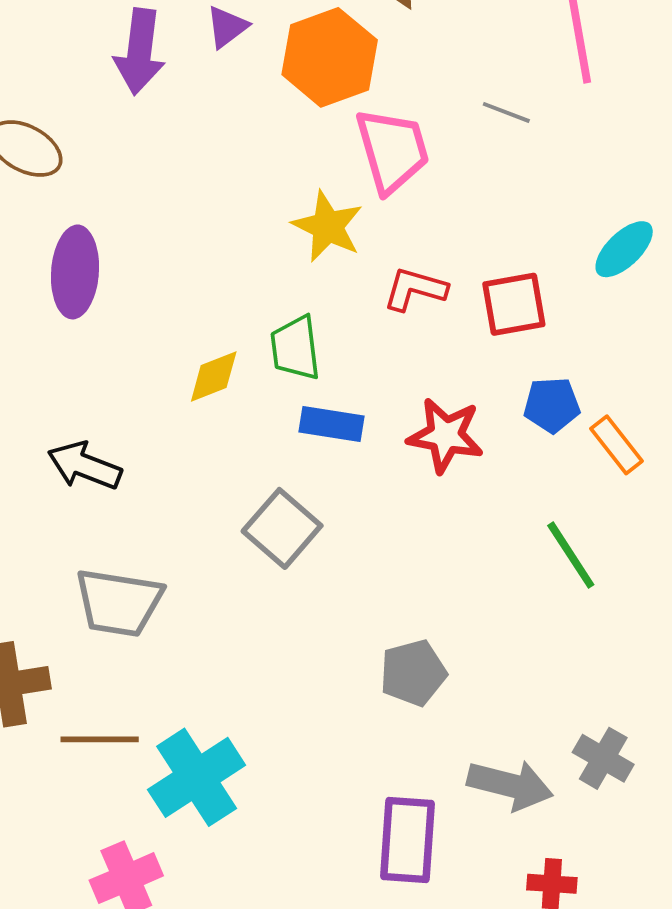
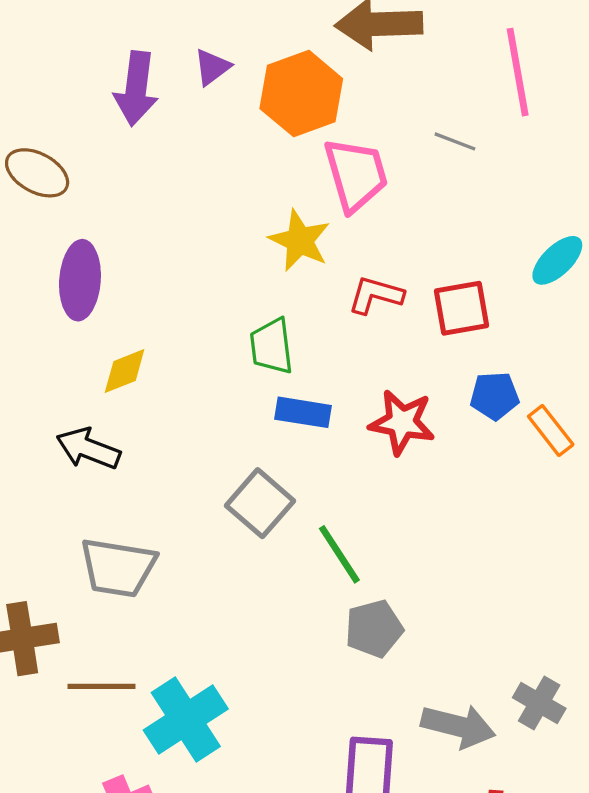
yellow diamond: (214, 376) -> (125, 371), moved
green line: (571, 555) -> (339, 554), moved

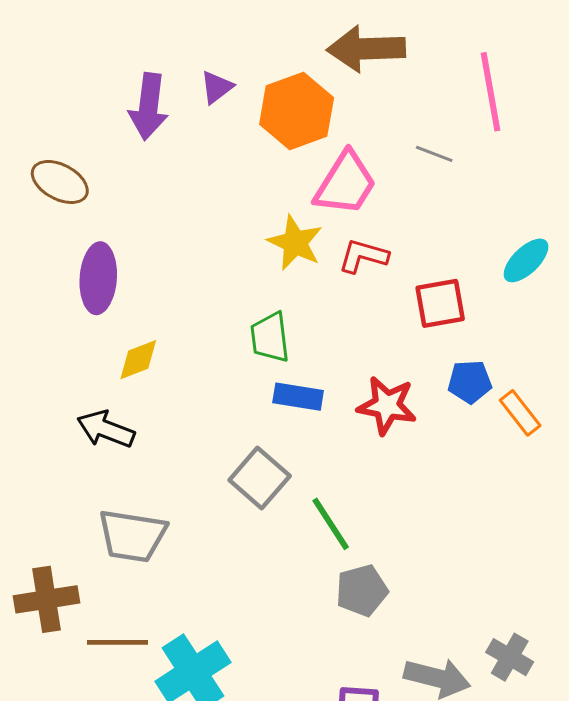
pink trapezoid: (356, 174) -> (345, 183), turned 48
red L-shape: (376, 295) -> (363, 256), moved

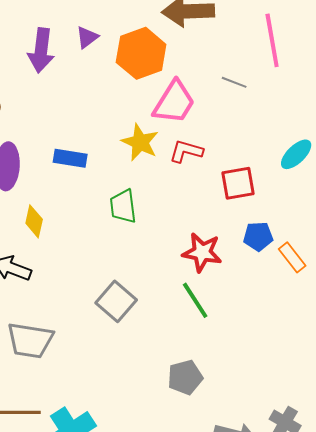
yellow diamond: (138, 360) -> (34, 221), turned -56
blue rectangle: (298, 397) -> (70, 158), moved
green line: (331, 524) -> (195, 300), moved

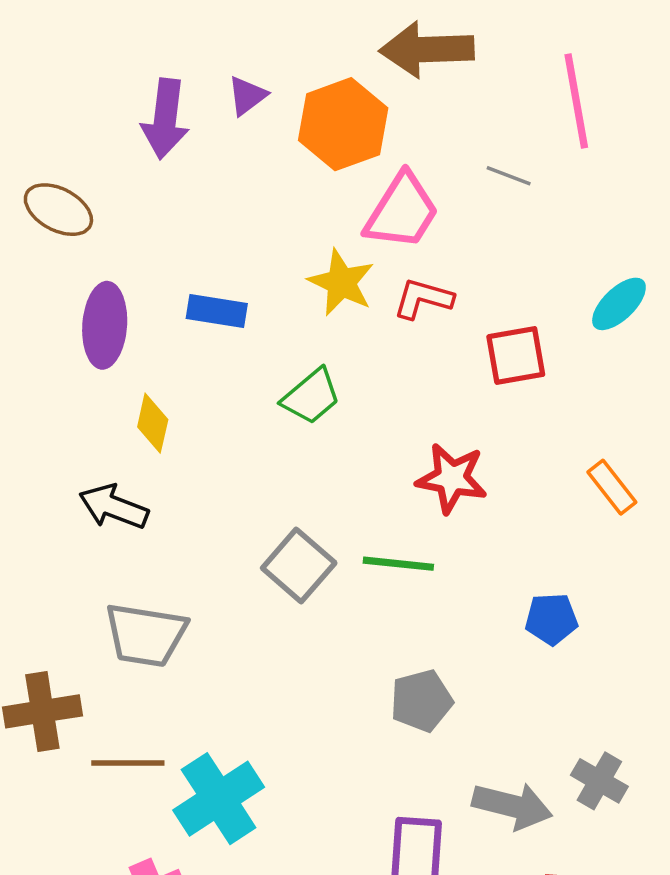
green trapezoid: (123, 206) -> (311, 396), turned -123
blue pentagon: (258, 236) -> (551, 619), moved
green line: (195, 300) -> (398, 564), moved, turned -51

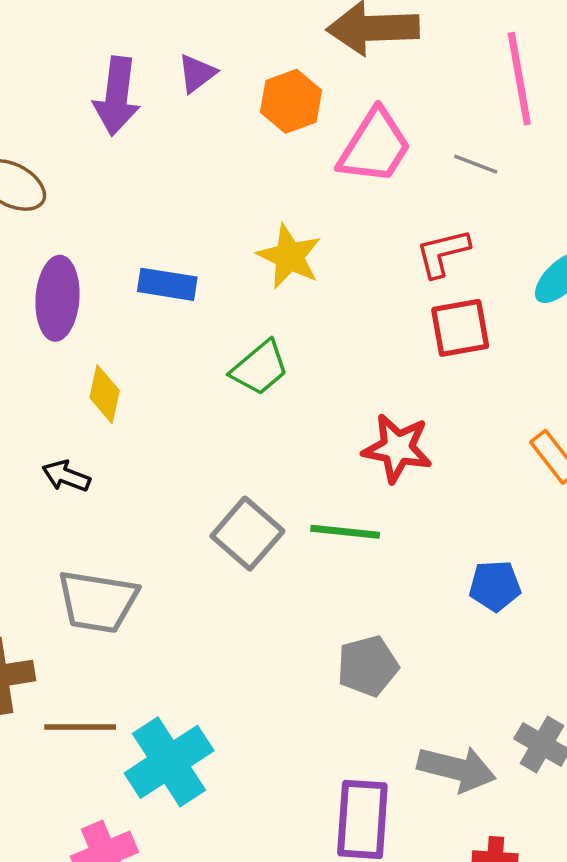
orange hexagon: (343, 124) -> (291, 101), size x0.7
gray line: (509, 176) -> (476, 164), moved
pink trapezoid: (402, 211) -> (375, 147), moved
red L-shape: (423, 299) -> (443, 253), moved, turned -30
black arrow: (114, 507) -> (66, 476), size x0.7

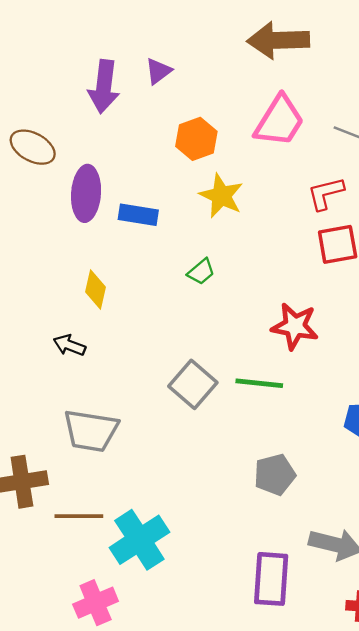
orange hexagon: (291, 101) -> (196, 139), moved
purple ellipse: (57, 298) -> (86, 193), moved
green trapezoid: (260, 368) -> (201, 272), size x0.7

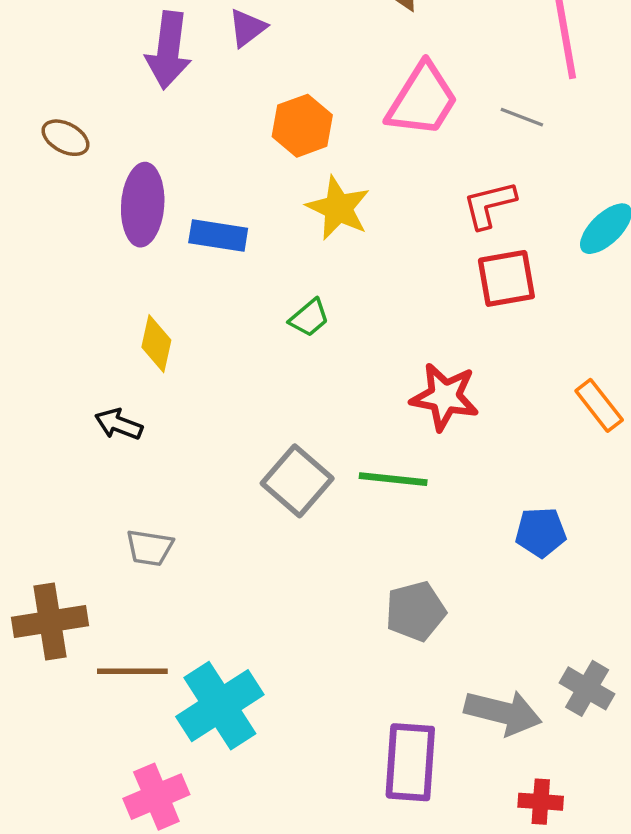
brown ellipse: (33, 147) -> (65, 138), size x0.7
gray trapezoid: (91, 431) -> (150, 548), size x0.6

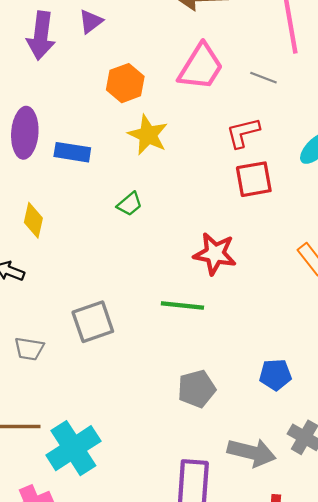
gray square: (297, 481) -> (93, 322), moved, turned 30
blue pentagon: (541, 532) -> (275, 375), moved

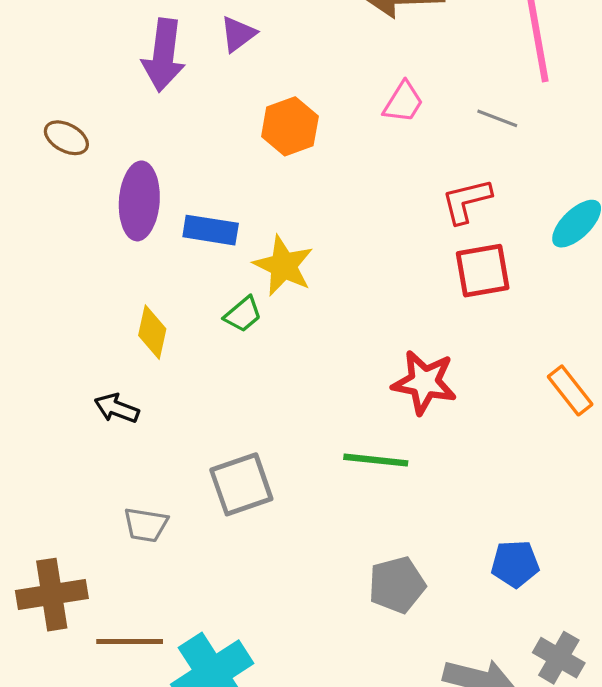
pink trapezoid: (201, 67) -> (403, 102), size x0.6
yellow star: (148, 135) -> (283, 266), moved
green trapezoid: (130, 204) -> (243, 314), moved

